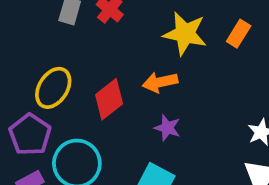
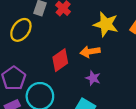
yellow ellipse: (53, 88) -> (21, 30), moved

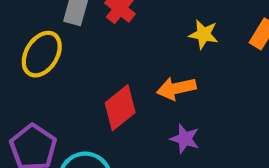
yellow star: (106, 24) -> (204, 34), size x0.6

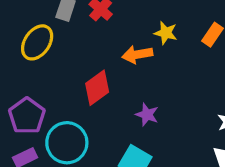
orange arrow: (176, 88) -> (137, 54), moved

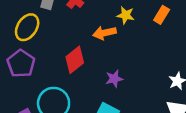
purple star: (147, 115) -> (114, 79), turned -30
purple pentagon: (27, 116) -> (21, 63), moved

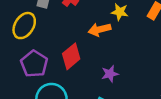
purple pentagon: (21, 63) -> (34, 64), moved

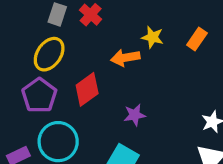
yellow ellipse: (24, 26) -> (49, 54), moved

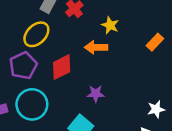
yellow star: (152, 37) -> (110, 25), moved

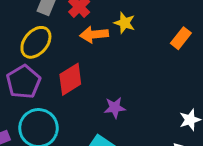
orange arrow: (96, 47) -> (94, 34), moved

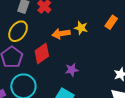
yellow star: (125, 23) -> (81, 28), moved
orange arrow: (94, 34) -> (61, 34), moved

